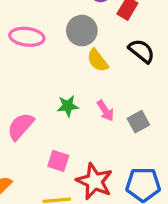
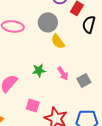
black semicircle: (142, 51) -> (89, 24), moved, turned -114

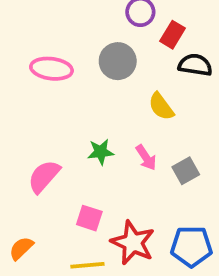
black semicircle: (89, 24) -> (195, 65), turned 84
yellow semicircle: (58, 41) -> (161, 106), moved

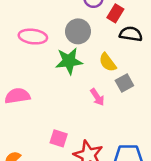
green star: (101, 152) -> (69, 61), moved, size x1.5
gray square: (186, 171) -> (124, 83), moved
pink semicircle: (44, 176) -> (17, 96), moved, turned 40

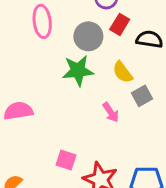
red rectangle: (115, 13) -> (120, 24), moved
pink ellipse: (33, 37) -> (42, 21), moved, turned 76

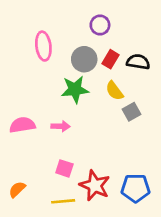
red rectangle: (120, 24) -> (111, 59), moved
pink arrow: (111, 112) -> (61, 126), moved, turned -54

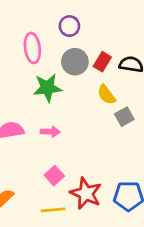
purple circle: (100, 25) -> (69, 26), moved
green star: (75, 89) -> (47, 88), moved
pink square: (64, 168) -> (54, 176), turned 30

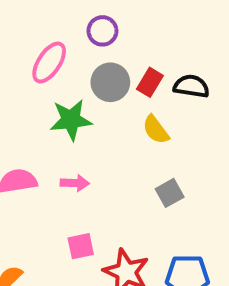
pink ellipse: (32, 48) -> (49, 63), turned 40
gray square: (124, 117) -> (170, 193), moved
pink square: (54, 176) -> (81, 246), turned 30

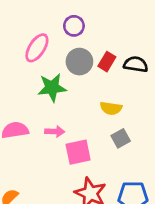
yellow semicircle: (156, 130) -> (111, 108), moved, turned -45
pink square: (81, 246) -> (78, 152), moved, size x1.4

